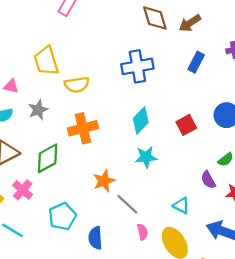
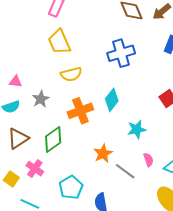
yellow trapezoid: (46, 61) -> (59, 42), moved
cyan diamond: (141, 120) -> (112, 100), moved
pink semicircle: (142, 232) -> (148, 160), moved

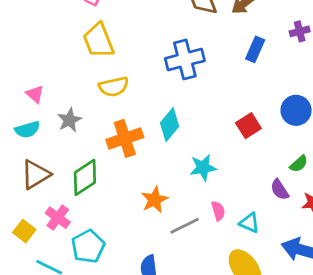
pink triangle: (16, 82) -> (35, 94), turned 32
gray line: (125, 171) -> (185, 226), turned -65
cyan pentagon: (71, 187) -> (88, 246), moved

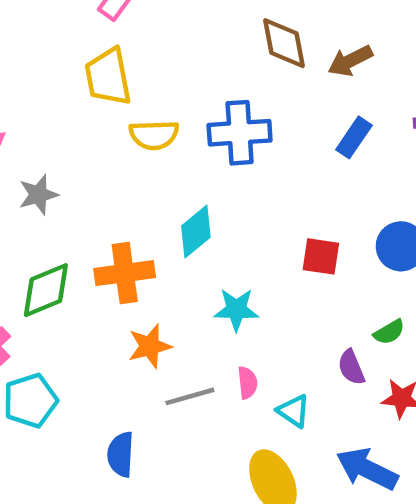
yellow semicircle: (114, 87) -> (154, 135), moved
red square: (248, 126) -> (321, 256), turned 30
orange cross: (125, 138) -> (125, 273), moved

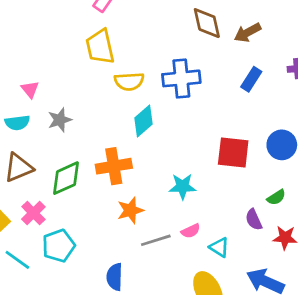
cyan diamond: (196, 232) -> (144, 121), moved
red square: (321, 256) -> (233, 152), size x1.4
pink semicircle: (247, 383) -> (191, 231), turned 72

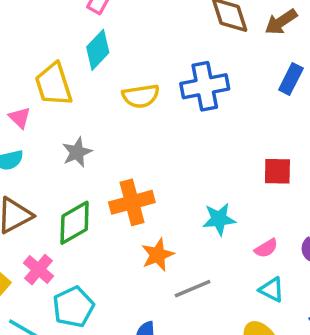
yellow trapezoid: (100, 47) -> (54, 84), moved
gray star: (60, 120) -> (77, 152), moved
cyan diamond: (144, 121) -> (98, 50), moved
red square: (233, 152) -> (277, 171), size x0.7
pink semicircle: (191, 231) -> (266, 248), moved

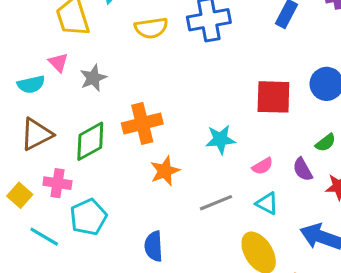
pink triangle: (20, 118) -> (58, 62), moved
red square: (277, 171) -> (273, 97), size x1.4
pink cross: (39, 270) -> (57, 183), turned -32
gray line: (193, 289) -> (216, 203), moved

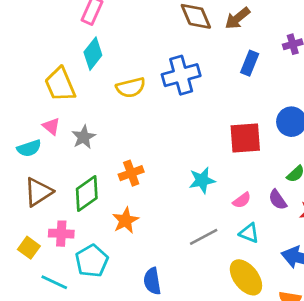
orange cross: (142, 123) -> (131, 173), size x0.7
orange star: (165, 171) -> (125, 220), moved

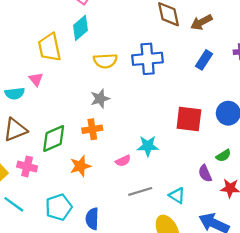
gray star: (84, 137) -> (100, 99), moved
pink semicircle: (242, 200) -> (123, 161), moved
cyan pentagon: (92, 261) -> (59, 207), moved

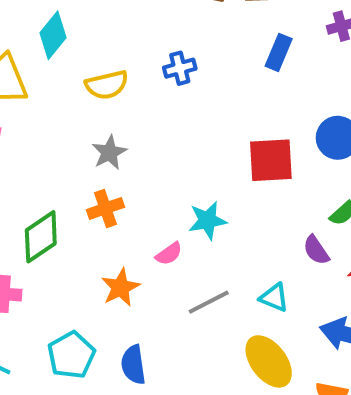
blue cross: (148, 59) -> (180, 68), size x0.6
orange star: (80, 166) -> (120, 287), moved

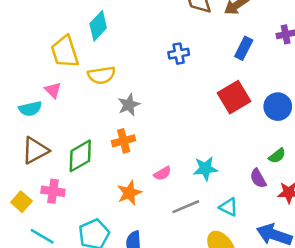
yellow semicircle: (107, 85) -> (101, 75), moved
red square: (271, 160) -> (234, 97), moved, turned -32
cyan star: (207, 220) -> (205, 169), moved

